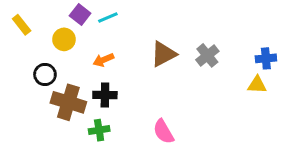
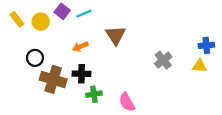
yellow circle: (64, 39) -> (41, 22), moved
brown triangle: (163, 54) -> (116, 35), moved, turned -35
gray cross: (207, 55) -> (163, 60), moved
green cross: (99, 130) -> (94, 94), moved

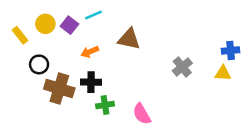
purple square: (62, 11) -> (69, 25), moved
yellow rectangle: (17, 19) -> (20, 35), moved
brown triangle: (116, 35) -> (129, 39), turned -45

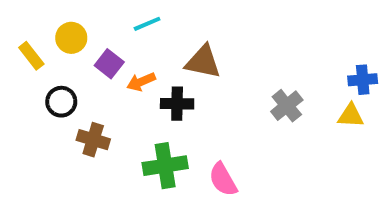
purple square: (69, 25) -> (109, 64), moved
black cross: (91, 82) -> (177, 104), moved
brown cross: (59, 89) -> (93, 140), size x0.7
green cross: (105, 105) -> (165, 166), size x1.5

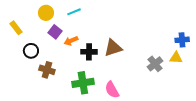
yellow circle: (71, 38) -> (46, 13), moved
brown triangle: (203, 62) -> (113, 48), moved, turned -30
gray cross: (287, 106) -> (155, 64), moved

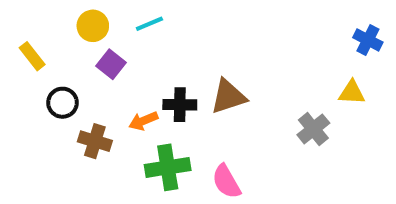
blue cross: (182, 40) -> (368, 40), moved, turned 32
orange arrow: (71, 41) -> (143, 121), moved
yellow triangle: (176, 58) -> (352, 93), moved

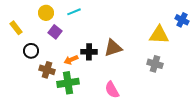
yellow triangle: (352, 93) -> (159, 35), moved, size x1.5
gray cross: (313, 129) -> (155, 64), turned -35
green cross: (168, 167) -> (68, 83), moved

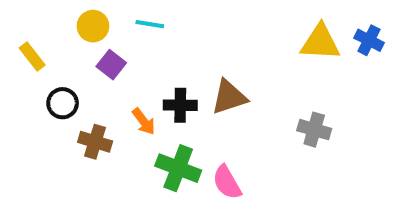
cyan line: (74, 12) -> (150, 24), turned 32
yellow triangle: (159, 35) -> (320, 42), moved
orange arrow: (71, 60) -> (144, 121), turned -104
green cross: (68, 83) -> (178, 168), moved, turned 30

